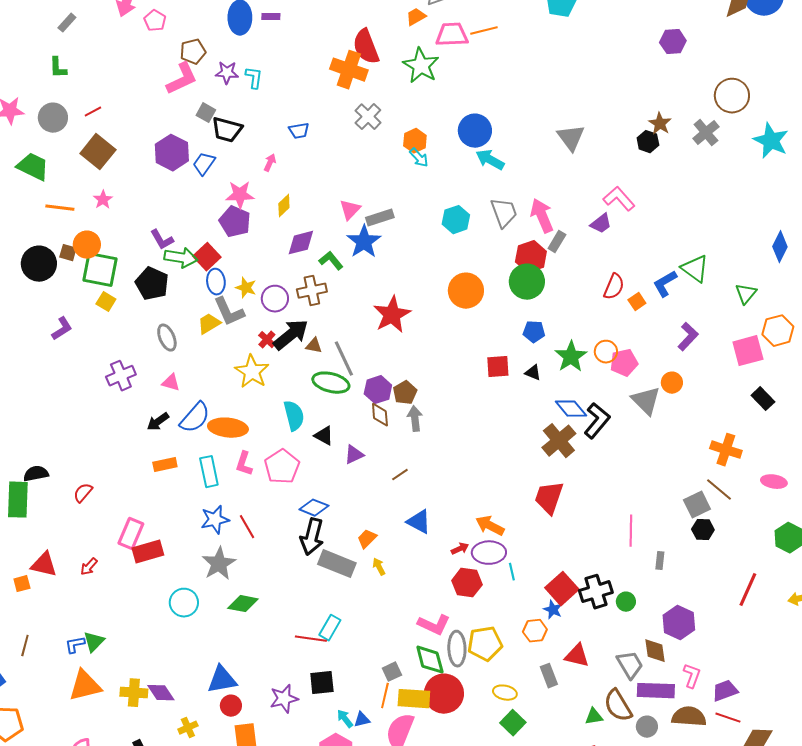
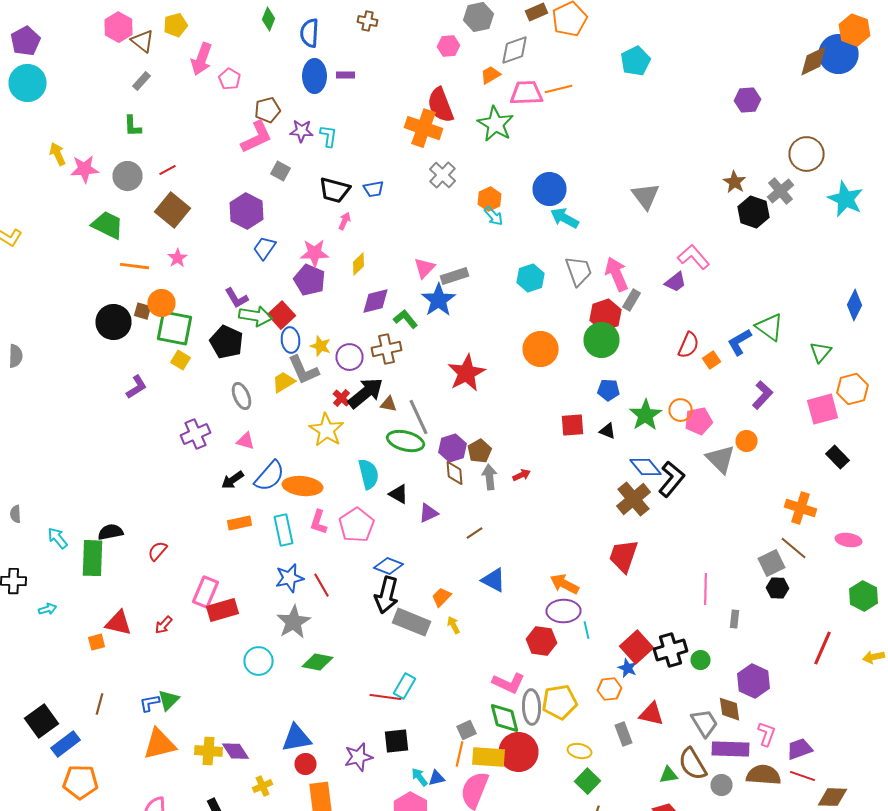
black trapezoid: (227, 130) -> (334, 190), moved
black hexagon: (648, 142) -> (754, 212), moved, size x1.4
blue trapezoid: (204, 164) -> (264, 248), moved
red arrow: (460, 549) -> (522, 475), moved

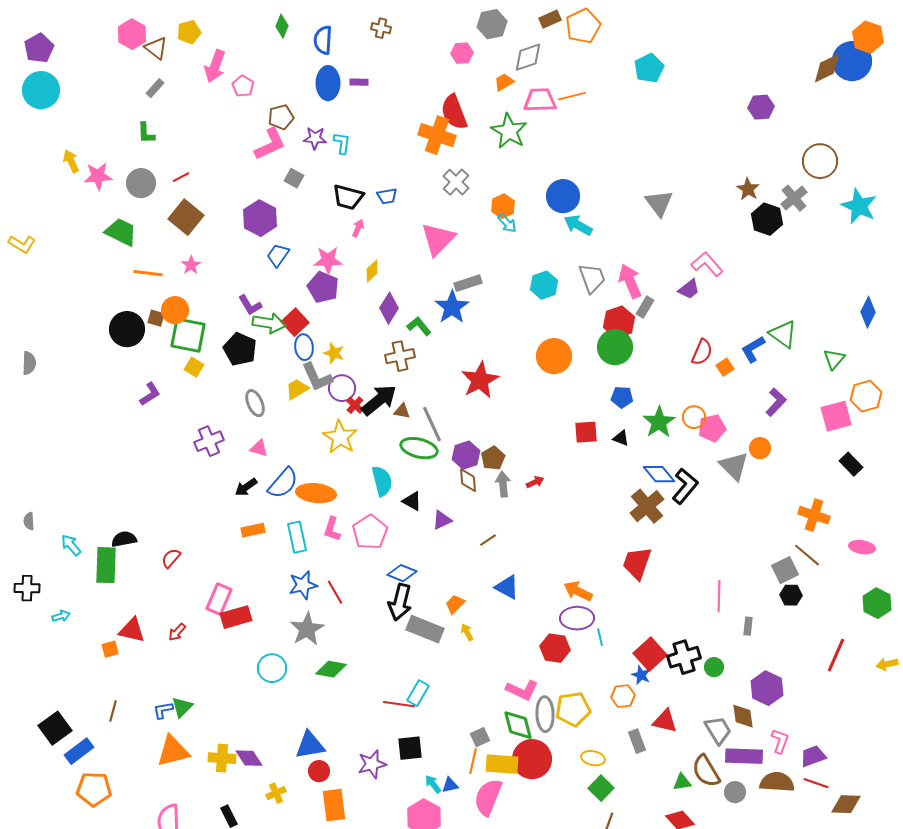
pink triangle: (424, 268) -> (438, 239), moved, size x1.6
purple diamond: (376, 301) -> (389, 308), turned -44
purple circle: (350, 357) -> (342, 388), moved

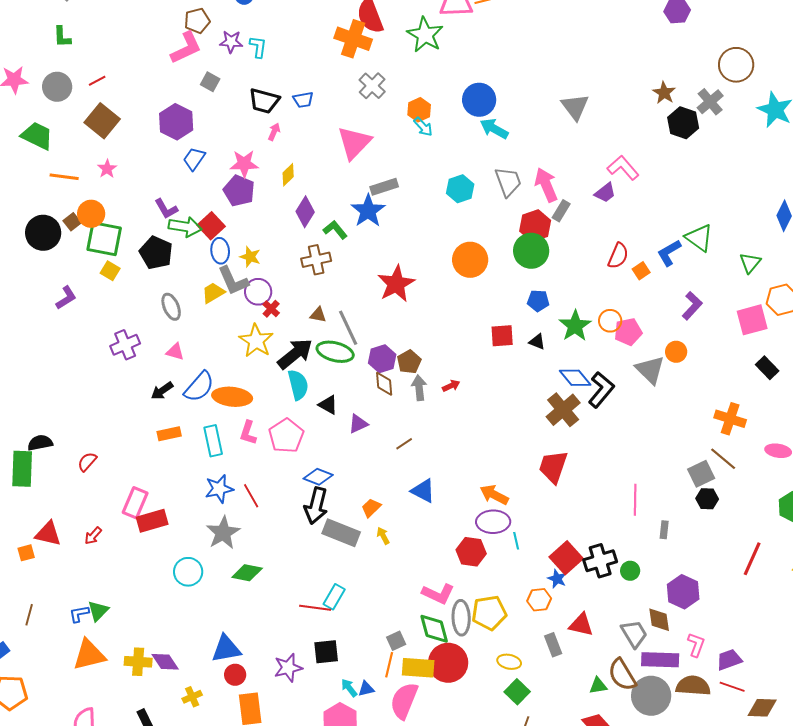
brown square: (156, 318) -> (72, 222), turned 36
black arrow: (379, 400) -> (295, 354), moved
gray circle: (735, 792) -> (651, 696), size x1.8

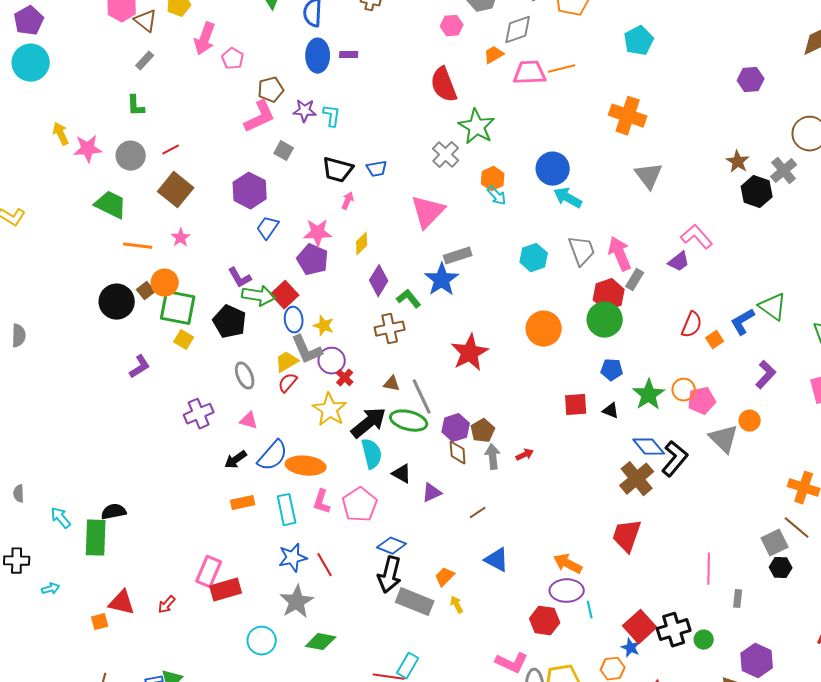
green star: (425, 35) -> (477, 127), moved
orange cross: (353, 39) -> (628, 116), moved
red semicircle: (87, 462) -> (288, 383), moved

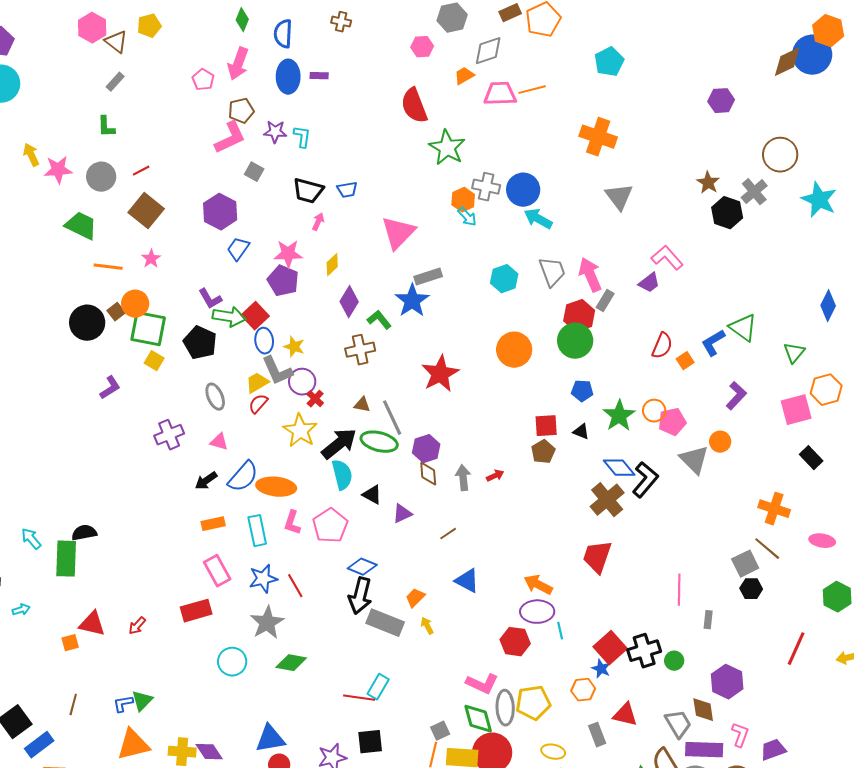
pink arrow: (205, 39) -> (238, 64), moved
gray cross: (446, 155) -> (486, 187), moved, turned -32
brown pentagon: (483, 431) -> (543, 452), moved
pink rectangle: (209, 572) -> (217, 571), moved, turned -52

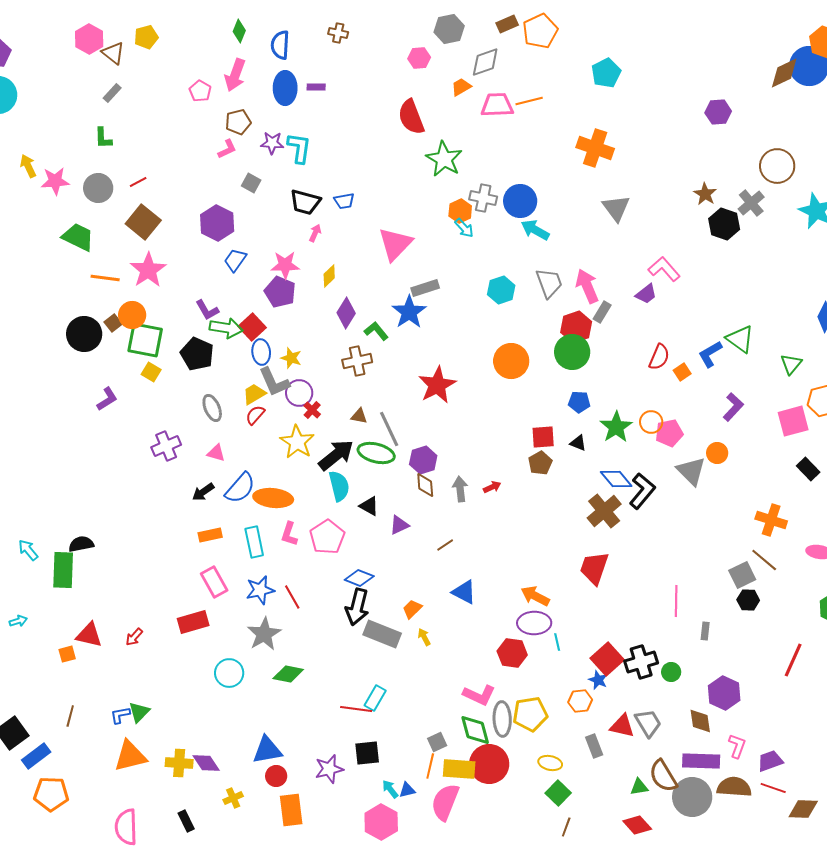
cyan L-shape: (302, 137) -> (299, 148), size x1.4
pink L-shape: (230, 138) -> (227, 149), size x0.6
pink star: (151, 259) -> (148, 270), size x1.8
gray trapezoid: (678, 724) -> (648, 723), moved

